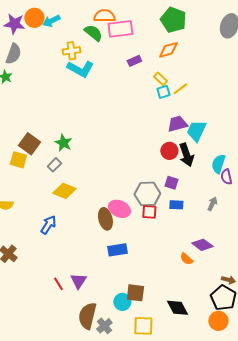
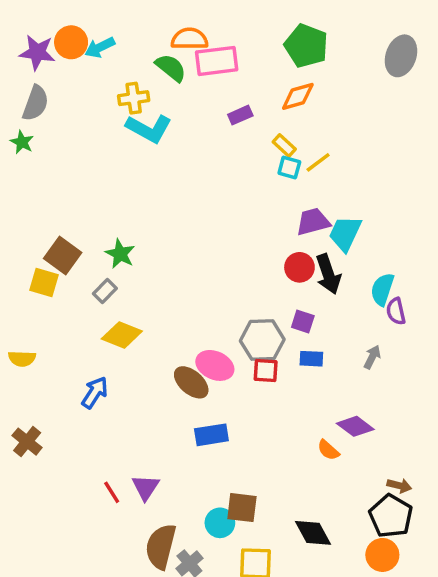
cyan square: (163, 92) -> (289, 167), turned 32
brown ellipse: (105, 219) -> (191, 382), turned -35

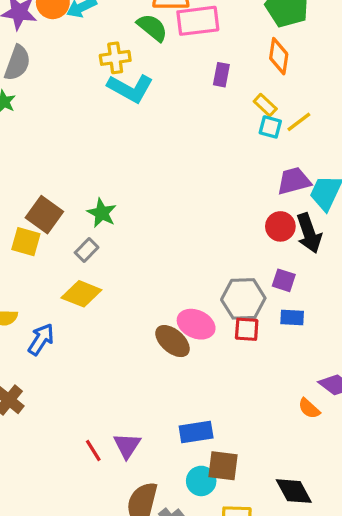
orange diamond: (298, 96) -> (279, 56), turned -66
purple rectangle: (240, 115) -> (221, 75), turned -55
yellow diamond: (122, 335) -> (81, 294), moved
blue arrow: (95, 393) -> (41, 339), moved
blue rectangle: (211, 435) -> (196, 432), moved

